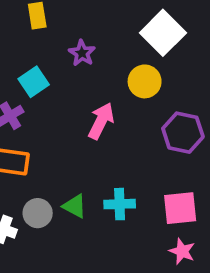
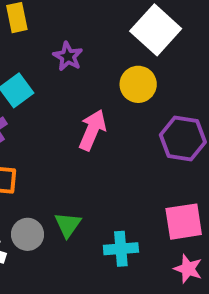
cyan cross: (120, 204) -> (121, 249), moved
green triangle: (75, 206) -> (68, 225), turned 40

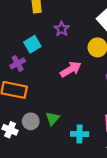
pink arrow: (92, 130) -> (71, 69), turned 30

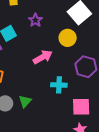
cyan cross: (80, 134) -> (59, 85), moved

